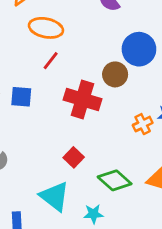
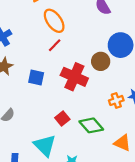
orange ellipse: (46, 28) -> (54, 21), turned 35
blue square: (21, 97) -> (36, 78), moved
green diamond: (115, 180) -> (91, 125), moved

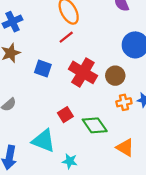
brown circle: (101, 61) -> (115, 76), moved
cyan triangle: (45, 145) -> (44, 141), turned -30

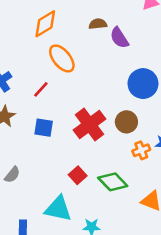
red line: (66, 37) -> (41, 89), moved
red cross: (83, 72) -> (89, 124), turned 32

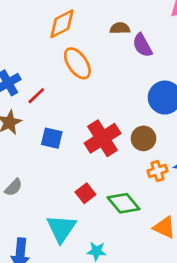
red line: (41, 89) -> (36, 96), moved
cyan triangle: (58, 209) -> (61, 228), turned 48

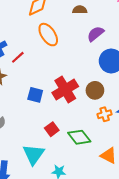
purple semicircle: (142, 45) -> (96, 34), moved, turned 78
blue square: (52, 138) -> (35, 95), moved

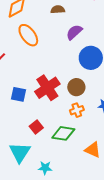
orange cross: (105, 114) -> (77, 110), moved
green diamond: (79, 137) -> (63, 133), turned -40

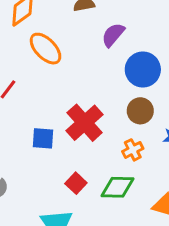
brown circle: (76, 87) -> (140, 111), moved

